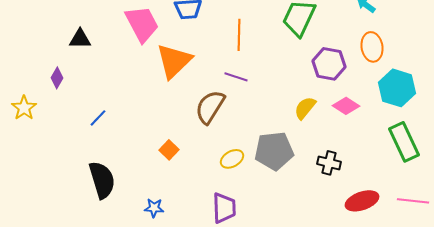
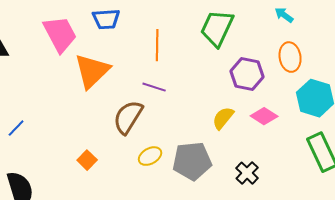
yellow ellipse: (232, 159) -> (150, 156), moved
black cross: (329, 163) -> (247, 173), turned 30

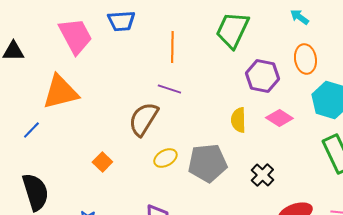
orange triangle: (92, 71) -> (60, 92), moved, turned 30
yellow semicircle: (223, 118) -> (238, 120), turned -40

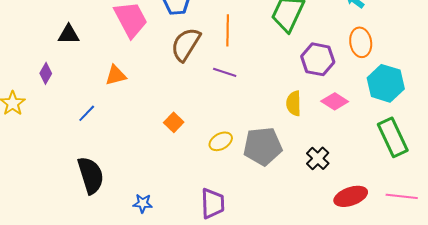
orange triangle: (60, 92) -> (116, 75), size x0.6
brown semicircle: (143, 119) -> (186, 44), moved
orange square: (102, 162) -> (174, 122), moved

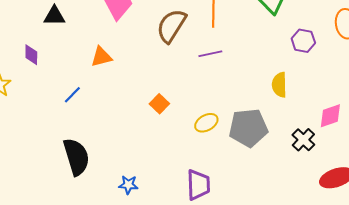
purple hexagon: (318, 59) -> (303, 41), size x0.7
purple line: (225, 72) -> (210, 54), turned -30
purple diamond: (46, 73) -> (31, 55), turned -30
pink diamond: (335, 101) -> (330, 116), moved, turned -52

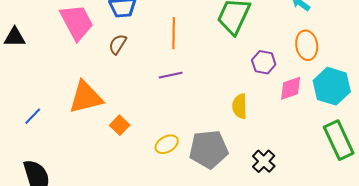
brown semicircle: (171, 26) -> (118, 44), moved, size x0.6
orange triangle: (101, 57) -> (86, 97), moved, size x1.6
pink diamond: (330, 116) -> (291, 88), moved

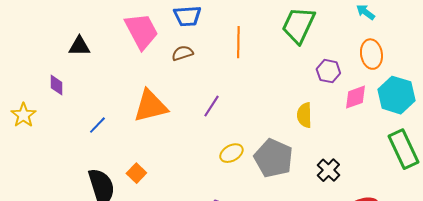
brown semicircle: (118, 44) -> (182, 53), turned 40
purple line: (171, 75) -> (211, 106), moved, turned -45
orange square: (120, 125) -> (136, 173), moved
gray pentagon: (209, 149) -> (273, 158), turned 30

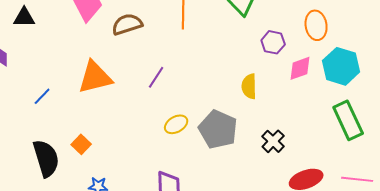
brown semicircle: (182, 53) -> (127, 24), size x1.4

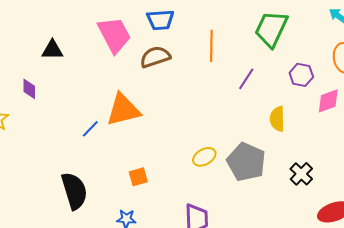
purple line: (156, 77) -> (246, 79), moved
blue line: (42, 96) -> (90, 129), moved
orange square: (81, 144) -> (138, 177), moved, turned 30

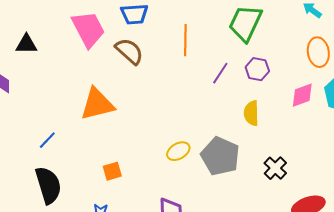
brown semicircle: (155, 57) -> (129, 51), turned 60
purple hexagon: (301, 75) -> (257, 69), moved
blue line: (90, 129) -> (47, 140), moved

